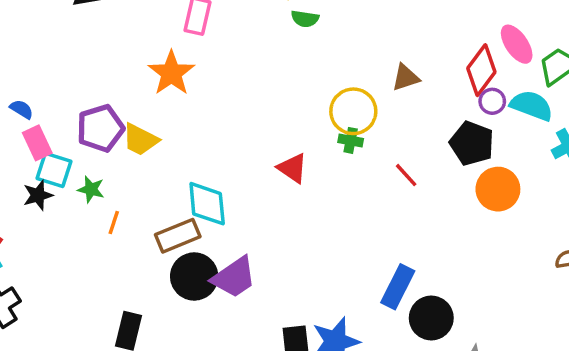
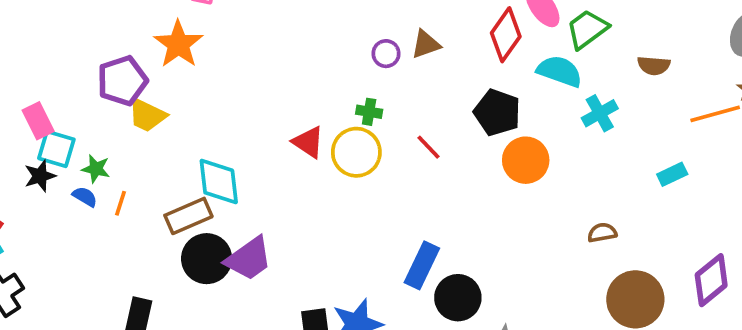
purple circle: (492, 101) -> (386, 54), moved
blue semicircle: (22, 109) -> (85, 197), moved
yellow circle: (353, 111) -> (356, 152), moved
purple pentagon: (100, 128) -> (122, 81), moved

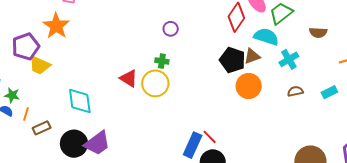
brown triangle: (426, 44) -> (252, 56), moved
red line: (428, 147) -> (210, 137), moved
brown rectangle: (188, 216) -> (42, 128), moved, size x0.7
brown semicircle: (602, 233) -> (295, 91), moved

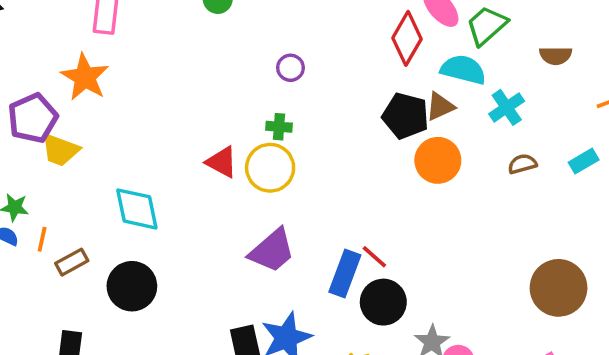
purple trapezoid: (97, 143) -> (272, 251), moved

